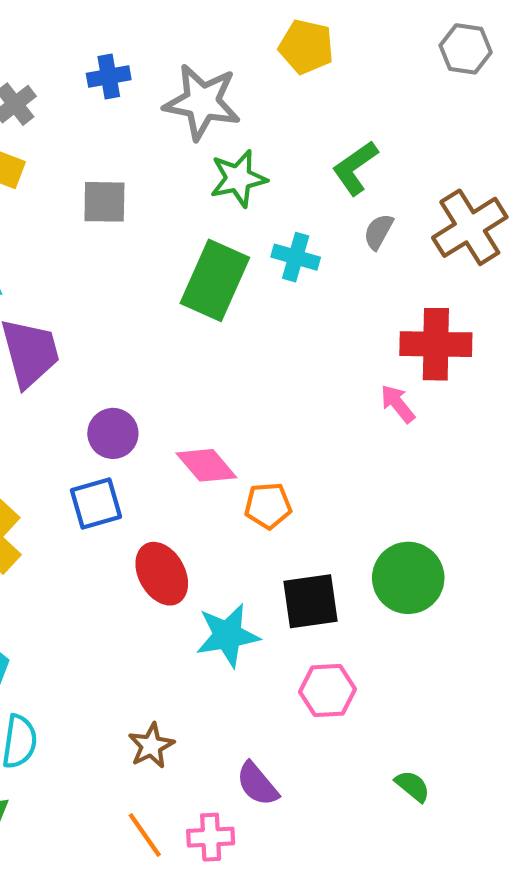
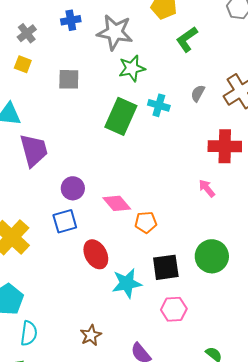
green L-shape: (355, 168) -> (187, 39), moved
pink arrow: (398, 404) -> (207, 188), moved

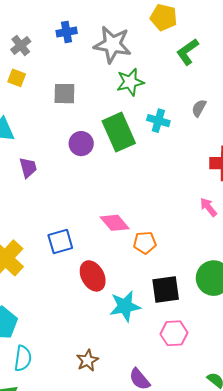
green rectangle: (121, 116) -> (119, 132), turned -48
purple trapezoid: (34, 150) -> (28, 168), size x0.6
purple circle: (73, 188) -> (81, 144), moved

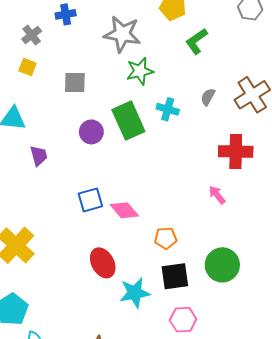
blue cross: (67, 32) -> (66, 14), moved
blue square: (60, 242) -> (90, 200), moved
orange pentagon: (145, 243) -> (166, 238), moved

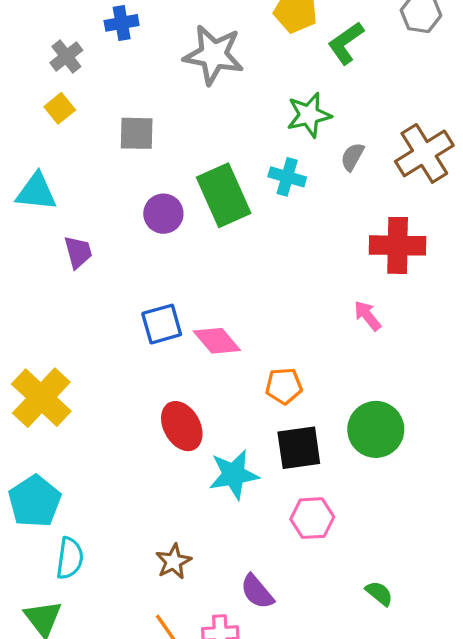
green L-shape: (197, 41) -> (346, 43), moved
yellow square: (27, 67) -> (60, 108), turned 30
green star: (140, 71) -> (309, 115), moved

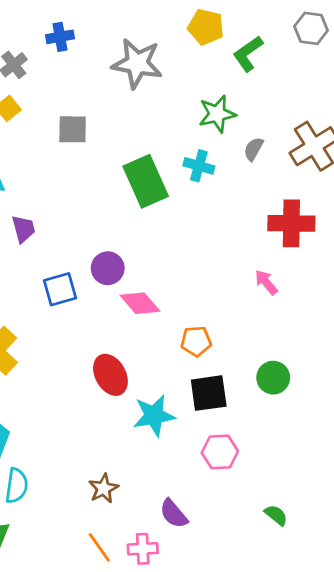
purple circle: (163, 214) -> (108, 268), moved
blue square: (162, 324) -> (60, 289), moved
green circle: (376, 429) -> (273, 378), size x0.7

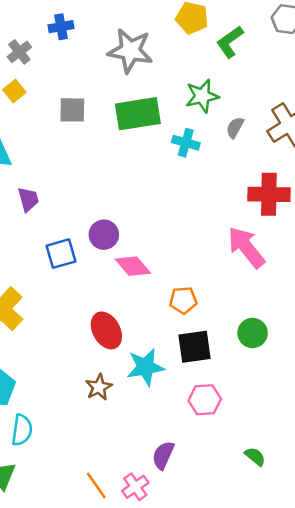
green rectangle: (146, 181) -> (138, 114), moved, turned -75
pink arrow: (266, 282) -> (246, 247), size x1.8
brown star: (103, 488) -> (99, 387), moved
purple semicircle: (174, 514) -> (163, 455), turned 64
pink cross: (143, 549) -> (135, 487), turned -32

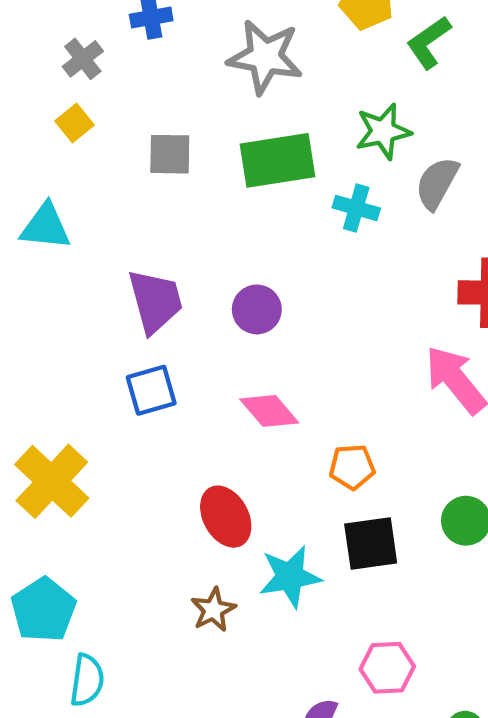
gray semicircle: (235, 128) -> (437, 183), size x1.5
purple trapezoid: (28, 199) -> (155, 301), moved, size x1.6
purple circle: (104, 235) -> (257, 309), moved
pink hexagon: (205, 400) -> (387, 668), moved

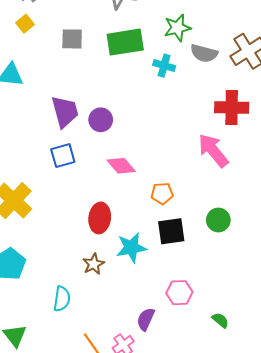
gray semicircle: (437, 183) -> (204, 53), turned -104
purple circle: (257, 309) -> (101, 120), moved
red ellipse: (226, 517) -> (100, 218), turned 36
cyan semicircle: (87, 680) -> (62, 299), moved

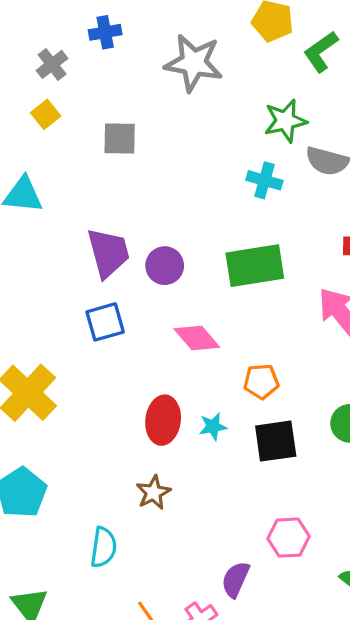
green rectangle: (125, 42) -> (255, 266), moved
cyan star: (131, 248) -> (213, 427), moved, size x0.6

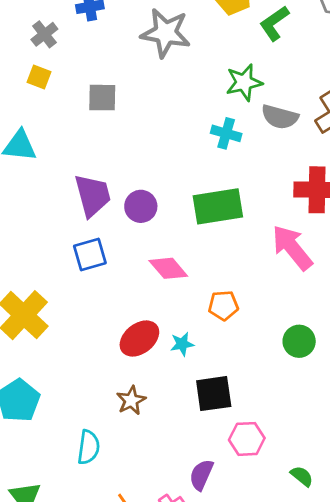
yellow square: (46, 114) -> (39, 77), turned -30
red ellipse: (163, 420) -> (139, 338), turned 45
black square: (276, 441) -> (214, 394), moved

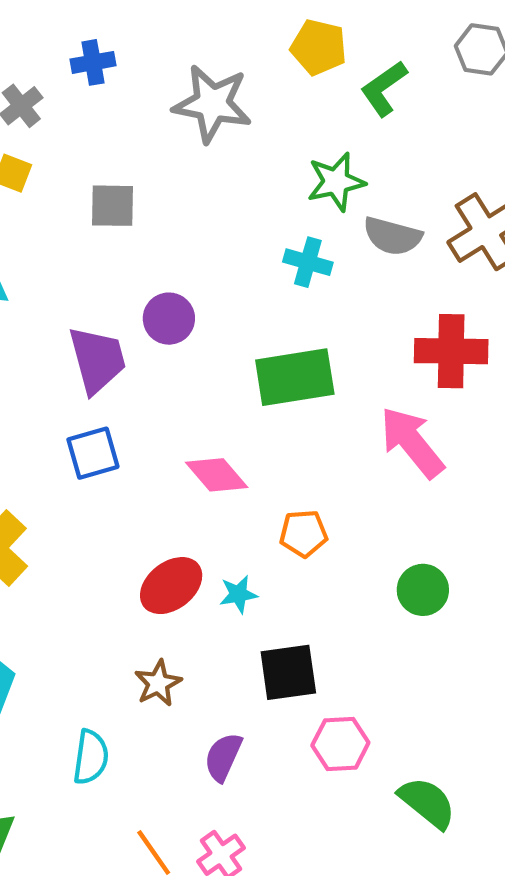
purple circle: (141, 206) -> (169, 319), moved
purple semicircle: (201, 475) -> (223, 757), moved
green semicircle: (302, 476) -> (427, 803), size x1.6

